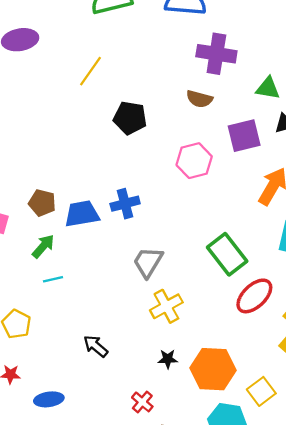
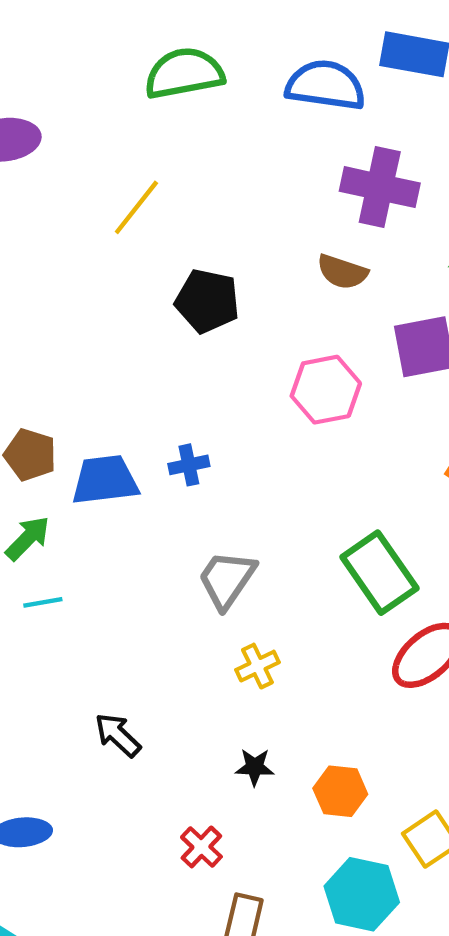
blue cross: (125, 204) -> (189, 465), size x0.7
yellow cross: (166, 306) -> (257, 666), size x0.7
orange hexagon: (213, 369) -> (340, 791), size x0.6

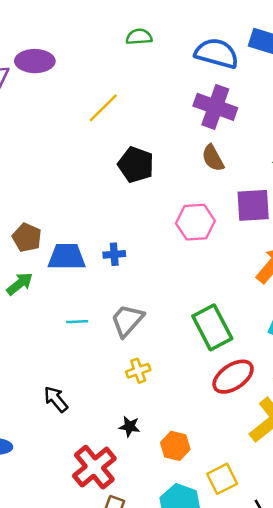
green semicircle: (184, 73) -> (139, 37), size x0.6
purple cross: (380, 187) -> (215, 107), moved
brown semicircle: (342, 272) -> (213, 158), turned 36
cyan line: (43, 602) -> (77, 322), moved
red cross: (201, 847) -> (94, 467), size x1.8

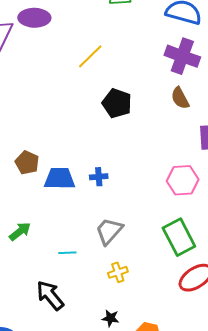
pink hexagon: (195, 222) -> (183, 180), moved
green arrow: (20, 284) -> (20, 231), moved
cyan line: (77, 322) -> (67, 253), moved
black arrow: (56, 399) -> (50, 295), size x1.4

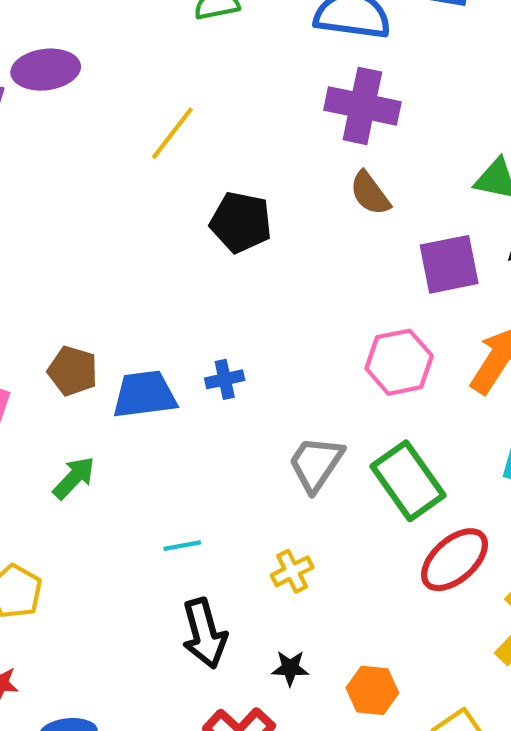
green arrow: (20, 231) -> (74, 478), moved
gray trapezoid: (109, 231) -> (316, 464), moved
black arrow: (50, 295) -> (204, 633), moved, turned -148

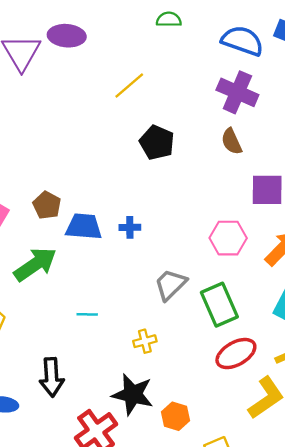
green arrow: (74, 478) -> (35, 264), size x1.6
black arrow: (204, 633) -> (52, 377), moved
black star: (290, 668) -> (133, 394), size x2.0

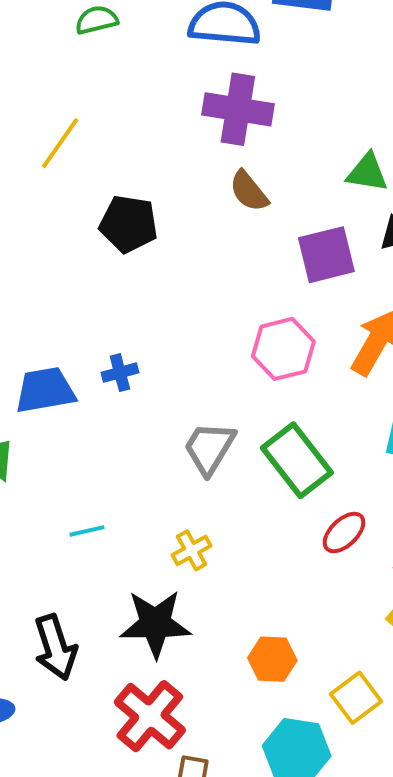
red ellipse: (236, 354) -> (344, 532), size x0.7
black star: (133, 394) -> (155, 624), moved

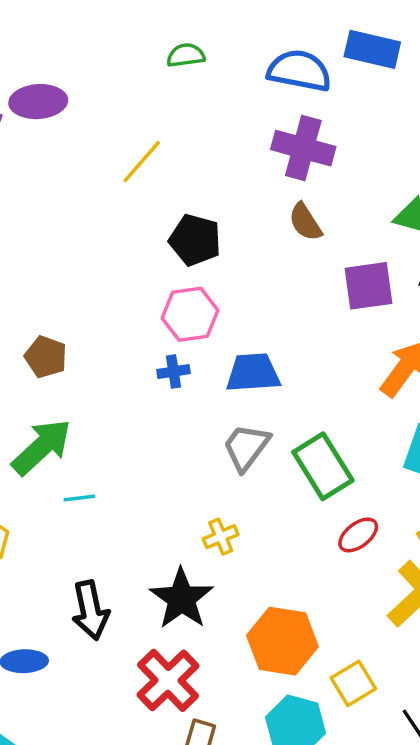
pink hexagon: (283, 349) -> (190, 314), moved
blue trapezoid: (45, 390) -> (253, 373), moved
cyan line: (87, 531) -> (79, 498), moved
black star: (155, 624) -> (182, 599), turned 30
orange hexagon: (272, 659) -> (282, 641), size x1.6

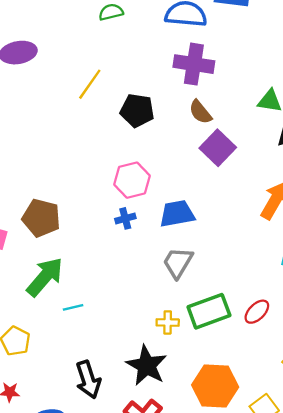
black pentagon: (195, 240) -> (137, 110), moved
purple square: (368, 286) -> (218, 148), moved, turned -32
brown pentagon: (46, 357) -> (41, 218), size x1.4
green rectangle: (323, 466) -> (209, 311), moved, turned -72
yellow cross: (221, 537) -> (168, 322), turned 30

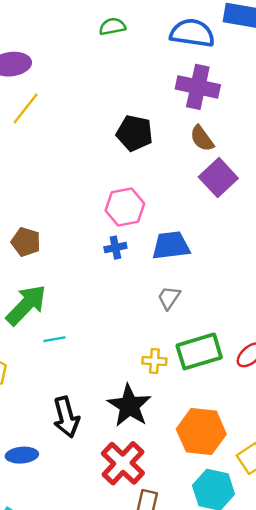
yellow line: (90, 84) -> (26, 108), moved
brown pentagon: (41, 218) -> (26, 242), size x0.7
gray trapezoid: (178, 263) -> (169, 298), size x0.7

